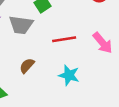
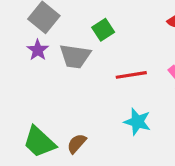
brown semicircle: (27, 66) -> (77, 143), moved

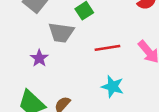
purple star: (38, 50) -> (39, 58), moved

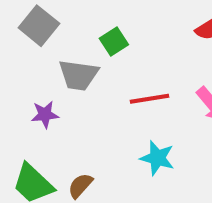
purple star: (39, 58) -> (45, 115), turned 30

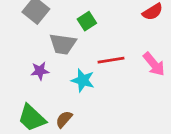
cyan star: (157, 158) -> (83, 80), moved

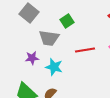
cyan star: (83, 80) -> (54, 67), moved

